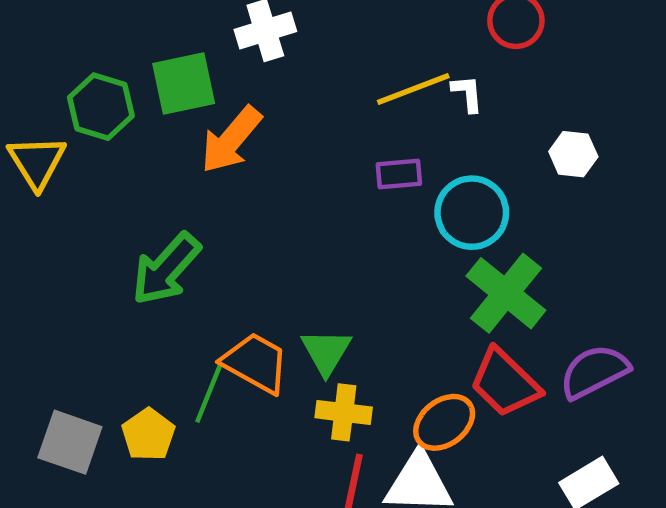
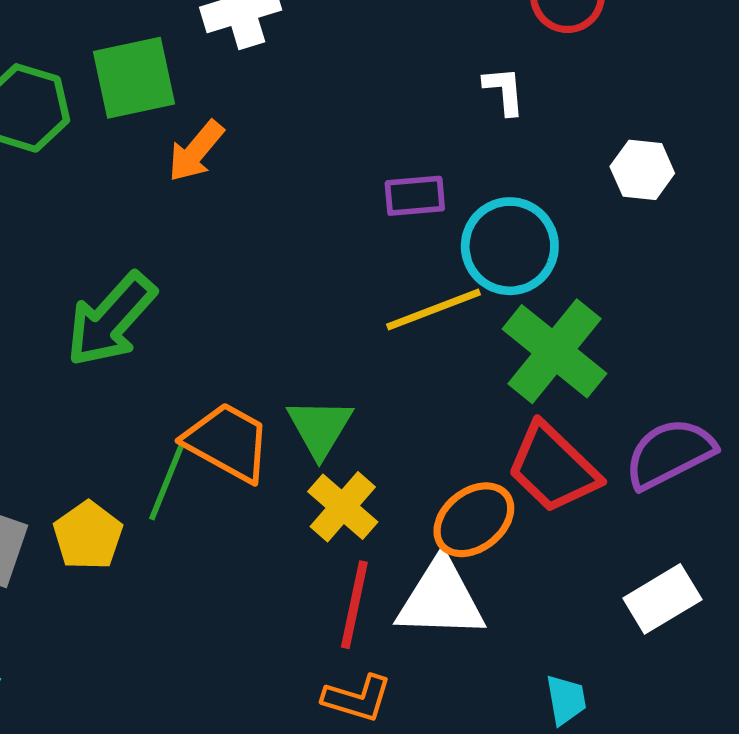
yellow line: (413, 89) -> (434, 310), moved
orange arrow: (231, 140) -> (196, 151), size x0.7
yellow cross: (344, 412) -> (343, 507), turned 34

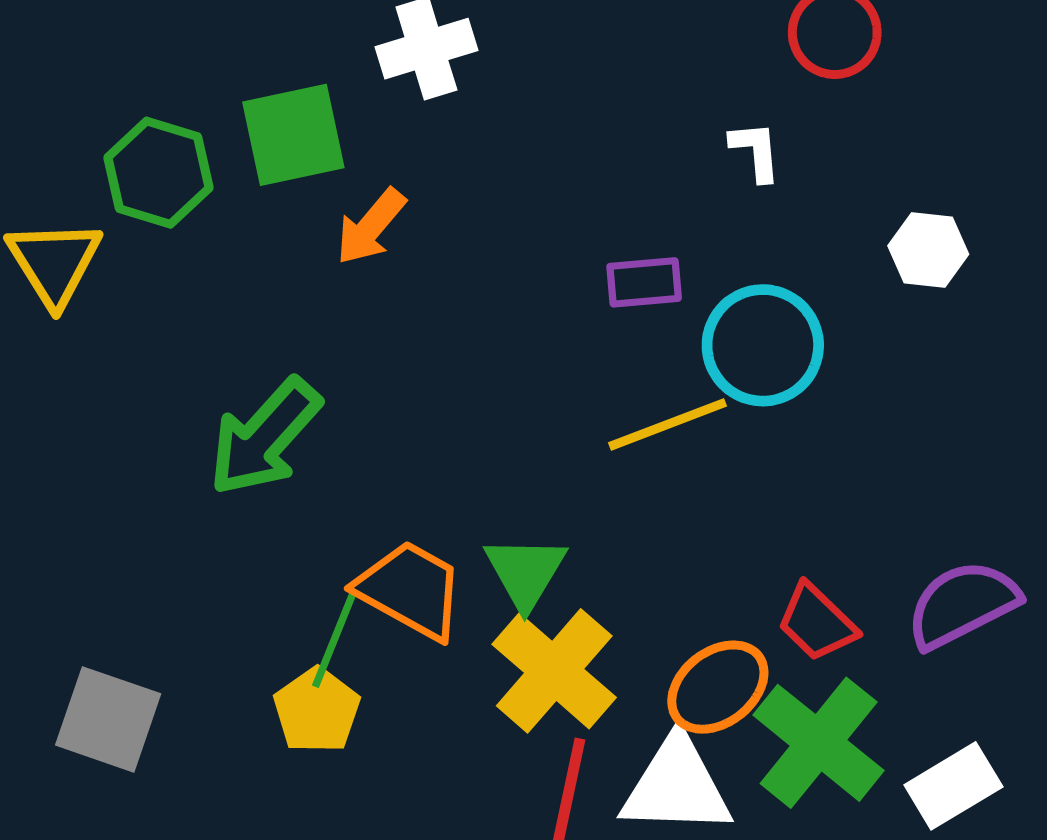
green cross: (554, 351) -> (819, 743), moved
red trapezoid: (553, 468) -> (817, 622), size x0.7
yellow cross: (343, 507) -> (554, 671), size x1.4
yellow pentagon: (88, 536) -> (317, 710), moved

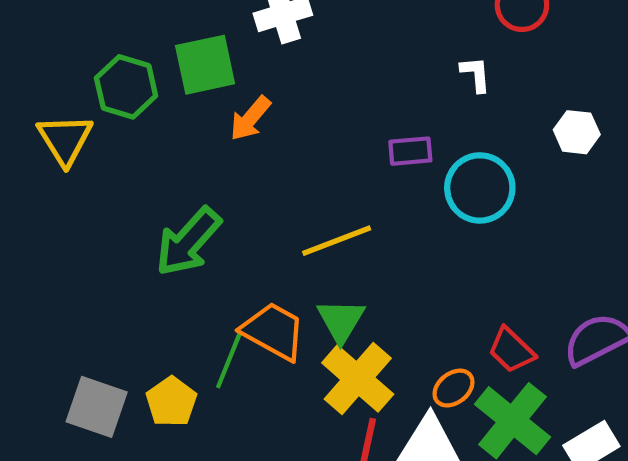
yellow line: (667, 424) -> (337, 241), moved
orange ellipse: (718, 687) -> (454, 388), size x0.7
yellow pentagon: (317, 710) -> (171, 402), moved

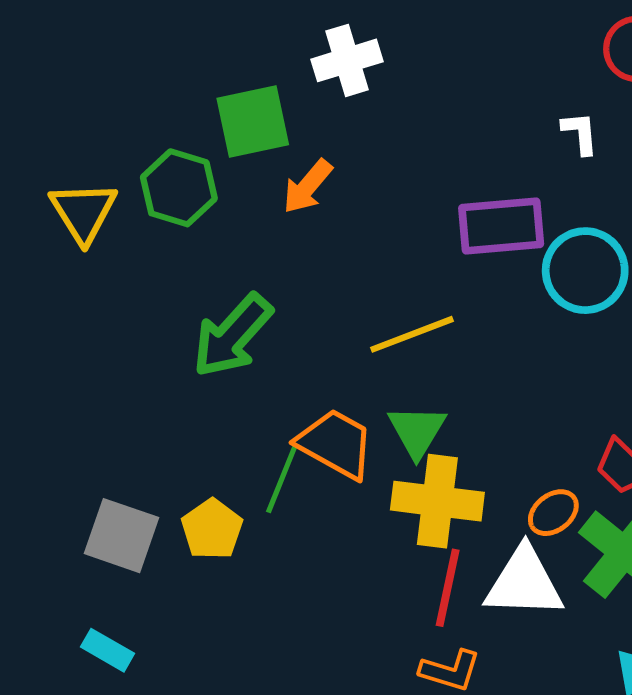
green hexagon: (126, 87) -> (179, 188), moved
purple rectangle: (410, 151) -> (501, 226), size x1.6
yellow cross: (358, 379) -> (437, 501), turned -34

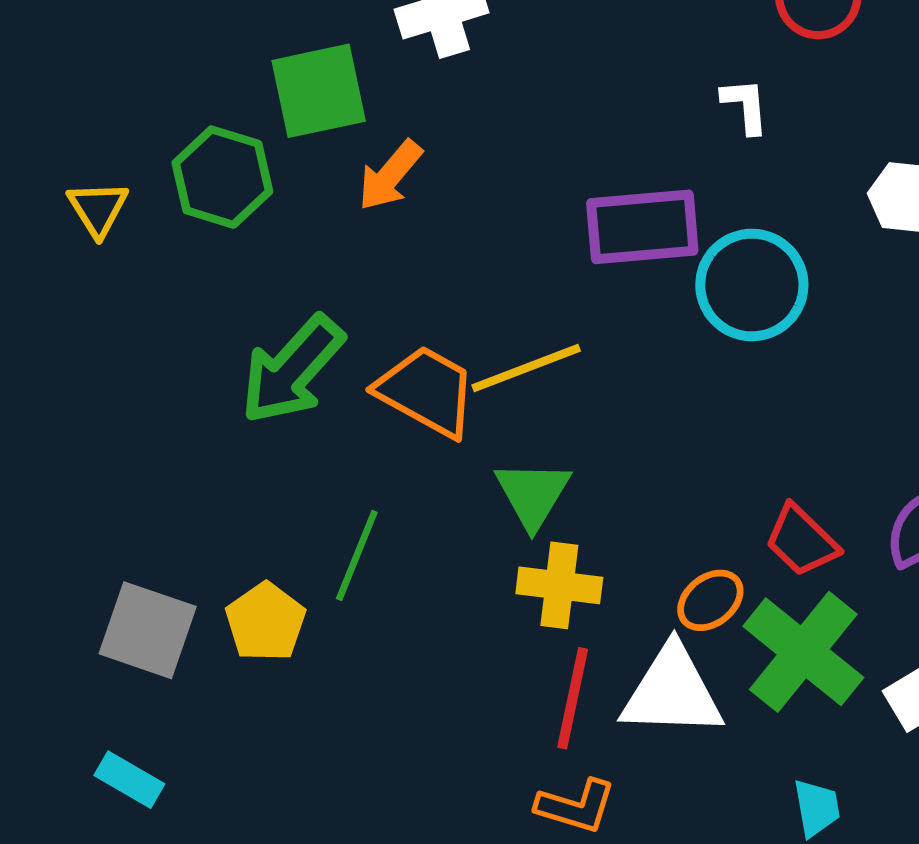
yellow triangle: (83, 212) -> (98, 209), size x0.7
orange trapezoid: (336, 444) -> (427, 391), moved
yellow cross: (437, 501) -> (559, 585), size x0.7

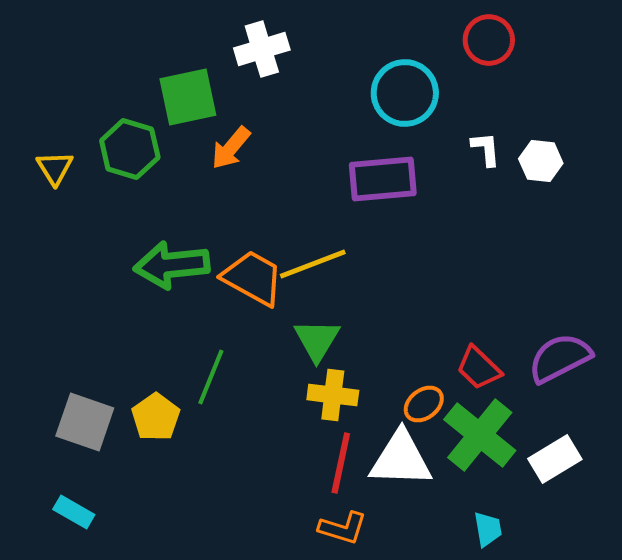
white L-shape: (745, 106) -> (486, 149), moved
cyan circle: (752, 285) -> (405, 93), moved
green arrow: (292, 370) -> (172, 265), turned 42

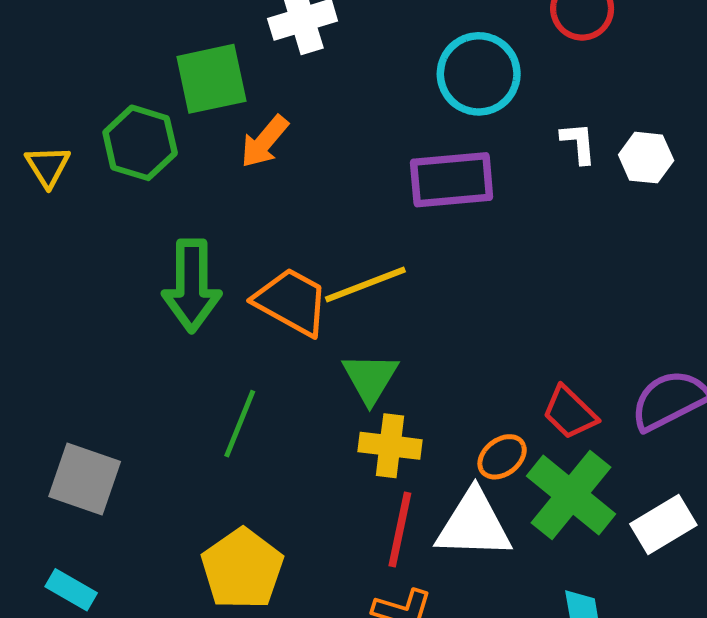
green arrow: (172, 265) -> (192, 286), turned -84
yellow pentagon: (156, 417) -> (242, 569), moved, size x1.4

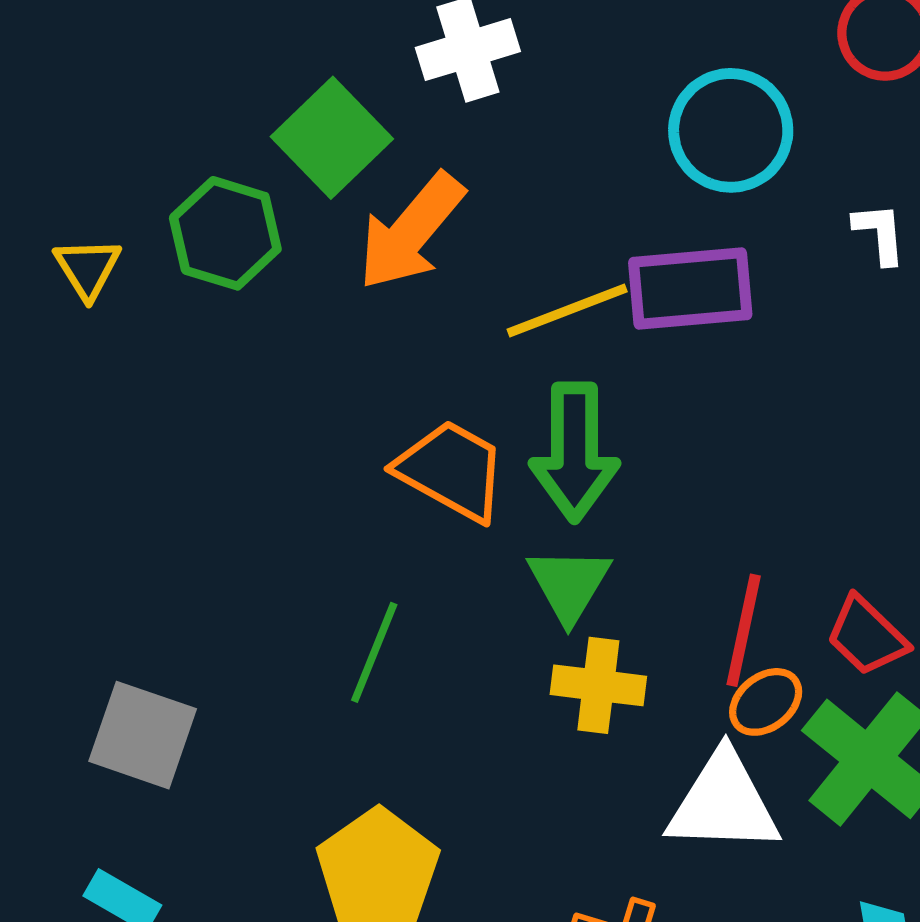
green square: (211, 79) -> (332, 138), turned -32
orange arrow: (264, 142) -> (411, 231), size x1.5
yellow line: (365, 284) -> (567, 311), moved
green arrow: (192, 286) -> (574, 452), moved
red line: (400, 529) -> (744, 630), moved

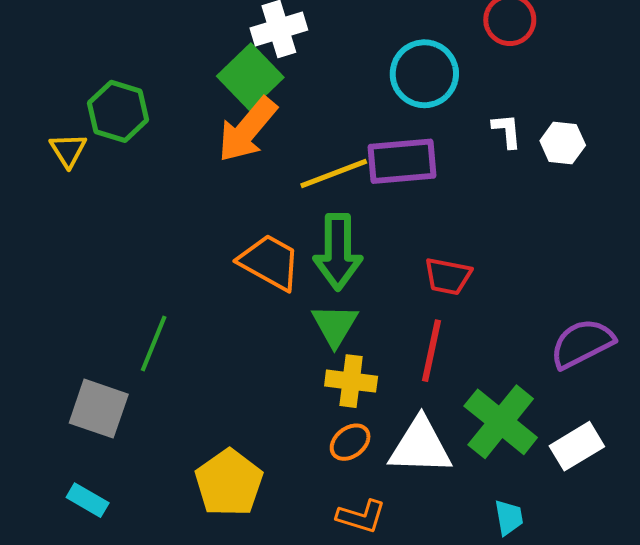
green square: (332, 138) -> (250, 77), moved
green hexagon: (225, 233) -> (118, 111), moved
red trapezoid: (867, 636) -> (448, 276), moved, turned -33
green line: (374, 652) -> (154, 343), moved
orange ellipse: (766, 702) -> (350, 442), moved

